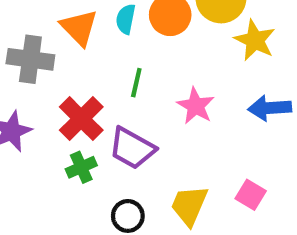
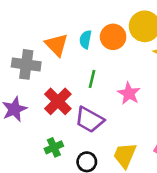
green cross: (81, 167) -> (54, 147), moved

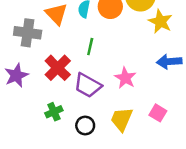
pink star: (129, 93) -> (125, 78), moved

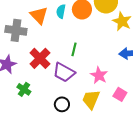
green line: (90, 47) -> (74, 49), moved
pink star: (125, 78) -> (99, 75), moved
green cross: (54, 112) -> (24, 89), moved, turned -32

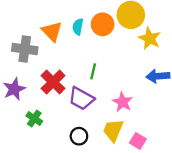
pink square: (120, 94) -> (138, 141), moved

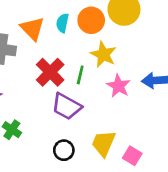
yellow star: (150, 38) -> (103, 54), moved
red cross: (53, 82) -> (50, 72), moved
pink star: (123, 102) -> (119, 86), moved

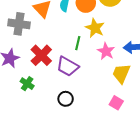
red cross: (50, 72) -> (41, 55), moved
yellow trapezoid: (103, 143) -> (121, 73), moved

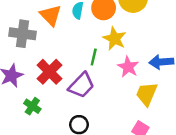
purple trapezoid: (68, 66) -> (81, 85), turned -75

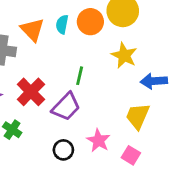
yellow star: (115, 39) -> (124, 55), moved
pink star: (128, 67) -> (98, 140), moved

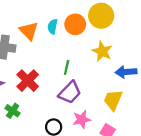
purple trapezoid: (66, 107) -> (70, 92), moved
pink star: (98, 140) -> (82, 119), turned 30

